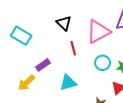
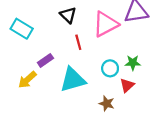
cyan circle: (103, 63) -> (110, 68), moved
cyan triangle: (68, 83) -> (73, 80), size x1.4

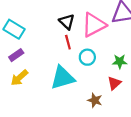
black triangle: (68, 15) -> (67, 22), moved
purple rectangle: (45, 60) -> (16, 55), moved
cyan circle: (110, 68) -> (87, 57), moved

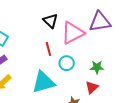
black triangle: (67, 22) -> (50, 21), moved

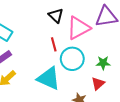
cyan circle: (67, 63) -> (72, 59), size x1.5
cyan triangle: (43, 82) -> (49, 78), turned 40

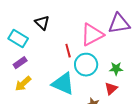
black triangle: (56, 16) -> (42, 23), moved

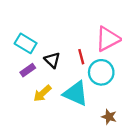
black triangle: (42, 23) -> (52, 60), moved
yellow arrow: (23, 84) -> (42, 93), moved

